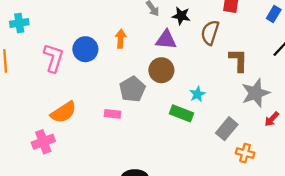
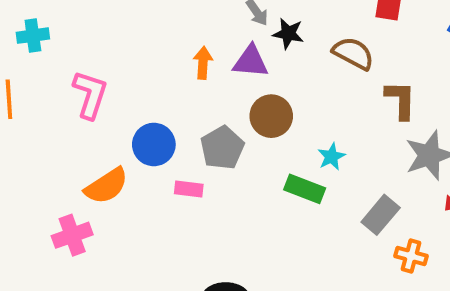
black star: (181, 16) -> (288, 34), moved
brown semicircle: (210, 33) -> (353, 53), turned 100
purple triangle: (166, 40) -> (251, 61), moved
blue circle: (85, 49) -> (154, 144), moved

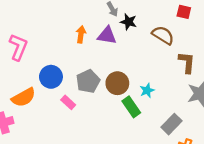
brown circle: (271, 116) -> (117, 83), moved
pink rectangle: (189, 189) -> (68, 102), turned 32
green rectangle: (305, 189) -> (131, 107), turned 30

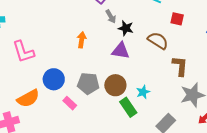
purple triangle: (107, 35) -> (121, 51), moved
pink L-shape: (18, 47) -> (23, 52), turned 140
gray pentagon: (88, 81) -> (88, 83), turned 30

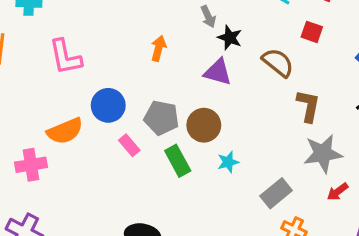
cyan star: (143, 92) -> (228, 162), moved
green rectangle: (128, 107) -> (178, 161), moved

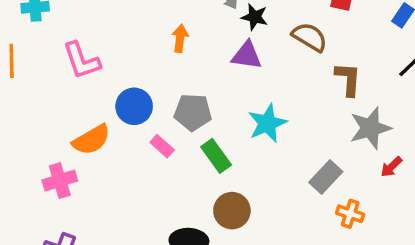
brown circle: (204, 125) -> (232, 211), moved
cyan star: (228, 162) -> (267, 123), moved, size x1.6

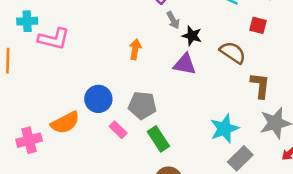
pink L-shape: (82, 61) -> (54, 39), moved, turned -60
cyan star: (267, 123) -> (224, 129), moved
pink cross: (60, 181) -> (29, 140), moved

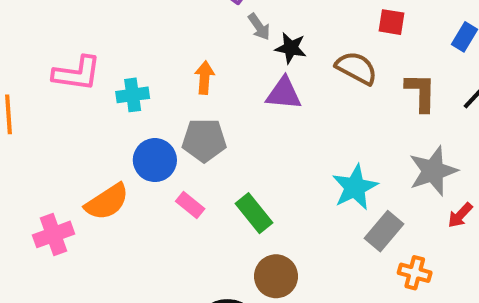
cyan cross: (27, 21) -> (133, 95), moved
brown L-shape: (260, 85) -> (421, 92), moved
gray pentagon: (142, 105) -> (204, 140), moved

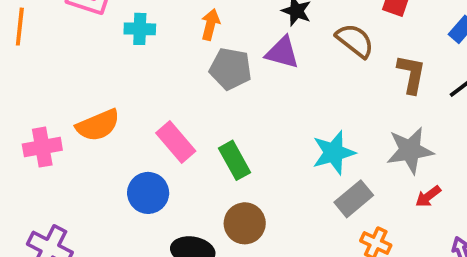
gray pentagon: (204, 140) -> (231, 69), moved
blue circle: (155, 160) -> (148, 193), moved
pink rectangle: (190, 205) -> (176, 142), size x1.5

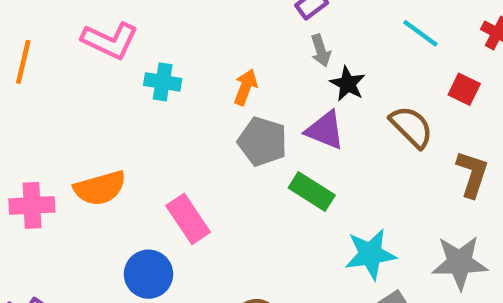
green rectangle: (234, 160) -> (312, 192), moved, turned -36

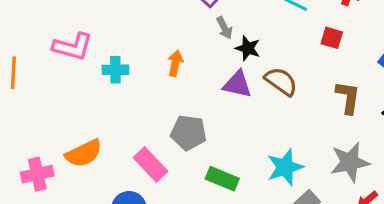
brown semicircle: (411, 127) -> (281, 81), moved
gray pentagon: (262, 141) -> (188, 133), moved
green rectangle: (312, 192) -> (222, 179), moved

